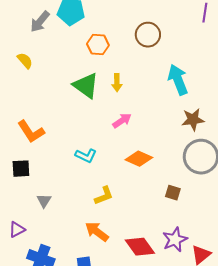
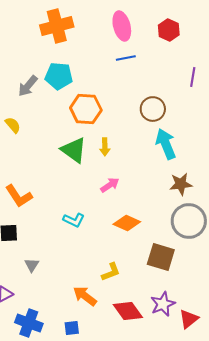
brown circle: (148, 35) -> (153, 109), moved
orange hexagon: (98, 45) -> (86, 109), size x1.4
brown square: (173, 193) -> (161, 257), size x1.8
yellow L-shape: (104, 196) -> (111, 272), moved

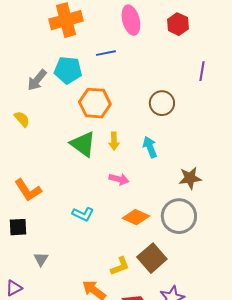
blue line: (126, 58) -> (106, 53), moved
cyan arrow: (166, 144) -> (150, 147), moved, size x0.7
pink arrow: (110, 185) -> (119, 179), turned 48
gray circle: (189, 221) -> (179, 216), moved
brown square: (161, 257) -> (152, 258), moved, turned 32

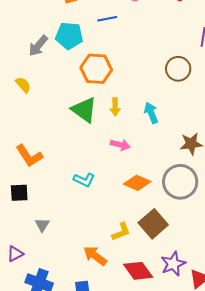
brown circle: (162, 103) -> (178, 69), moved

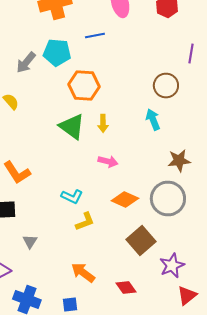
cyan arrow: (151, 113) -> (153, 120), moved
yellow L-shape: (121, 232) -> (85, 222), moved
purple star: (173, 264) -> (172, 266), moved
red diamond: (138, 271) -> (126, 288), size x0.7

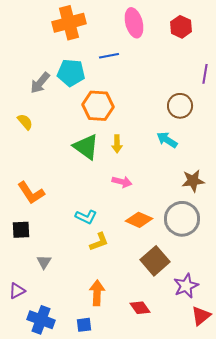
cyan arrow: (153, 120) -> (167, 140), turned -35
orange arrow: (83, 272) -> (97, 293), turned 55

